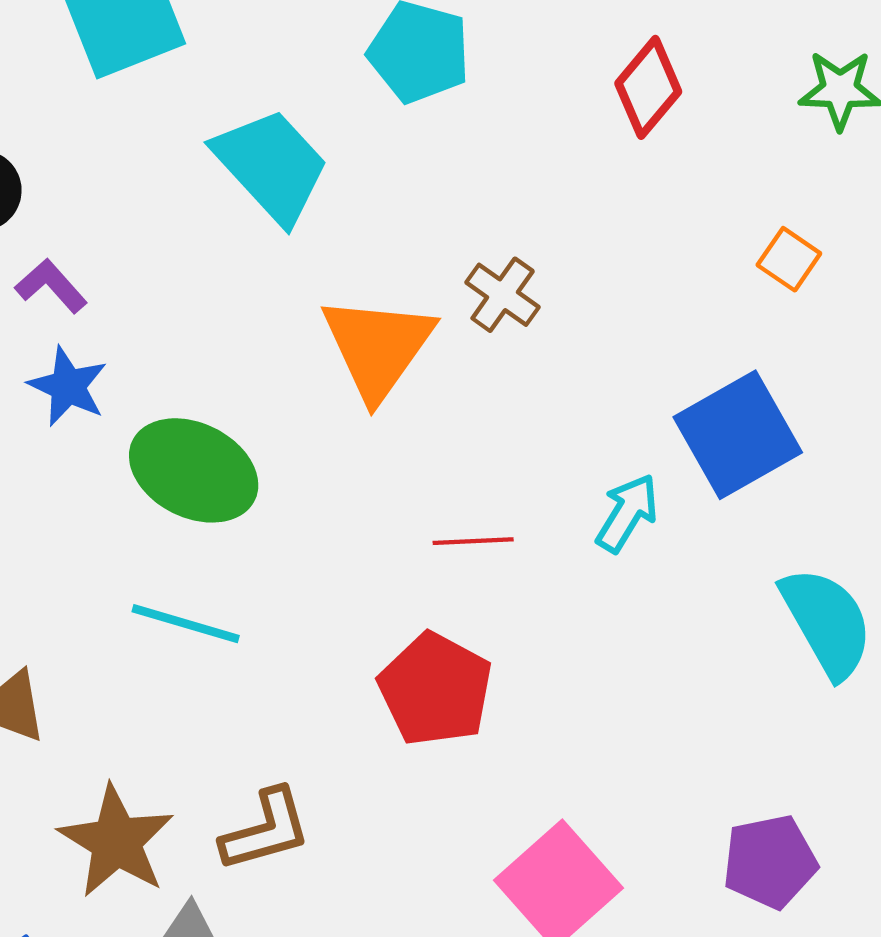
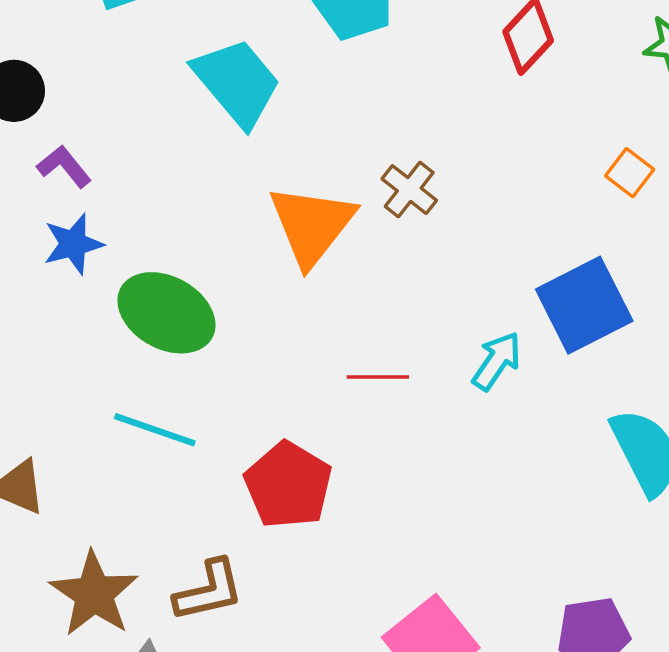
blue star: (68, 386) -> (73, 244), turned 30
red pentagon: (435, 689) -> (288, 485), moved

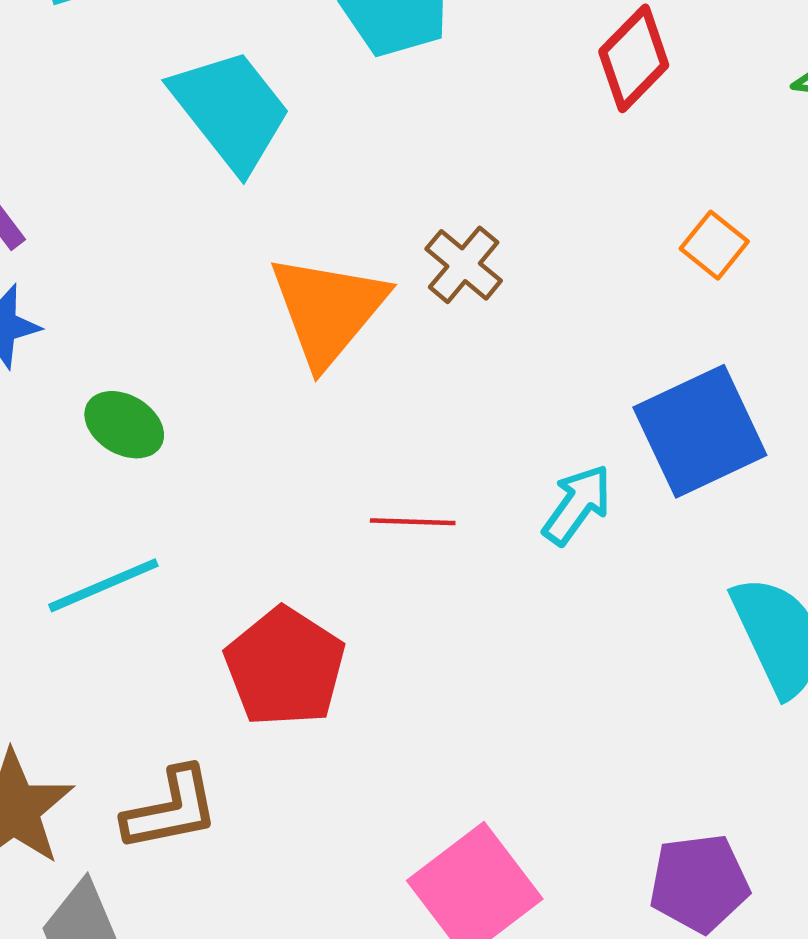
orange square: (630, 173) -> (714, 245), moved
green ellipse: (166, 313) -> (124, 425), size x0.6
cyan line: (155, 430) -> (103, 585), turned -44

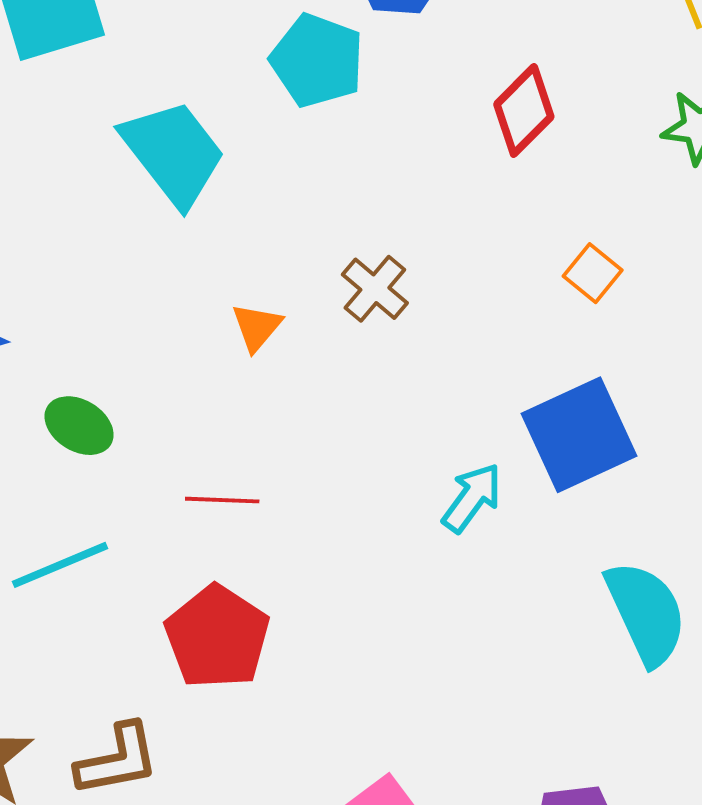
orange triangle: (328, 310) -> (257, 327), size x0.5
red line: (413, 522) -> (222, 500), moved

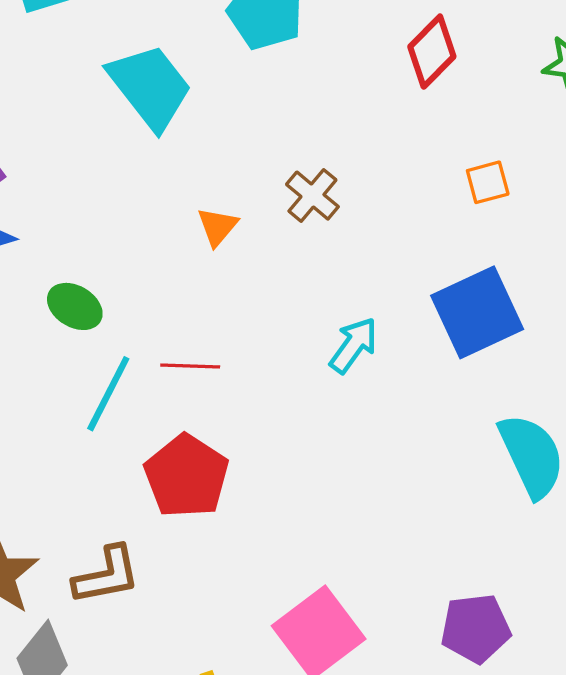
orange square: (593, 273) -> (488, 182), turned 36
cyan arrow: (472, 498) -> (354, 345), moved
cyan line: (60, 565) -> (108, 394), moved, turned -40

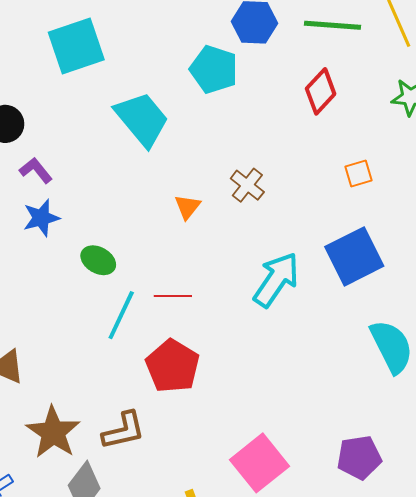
cyan arrow: (354, 345) -> (276, 280), size x1.5

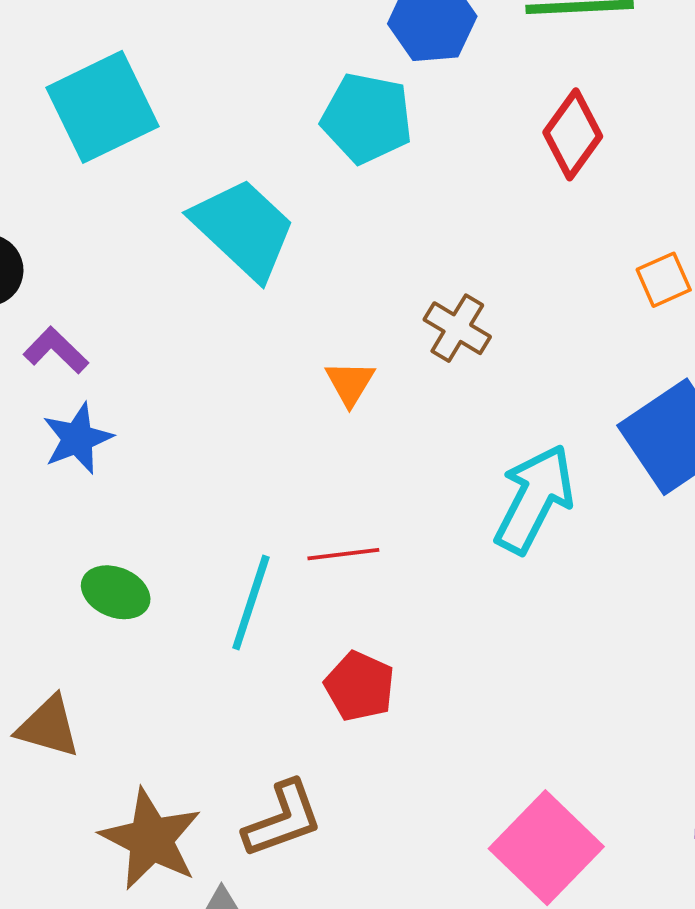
green ellipse: (98, 260) -> (116, 592), moved
red pentagon: (173, 366) -> (360, 686), size x0.7

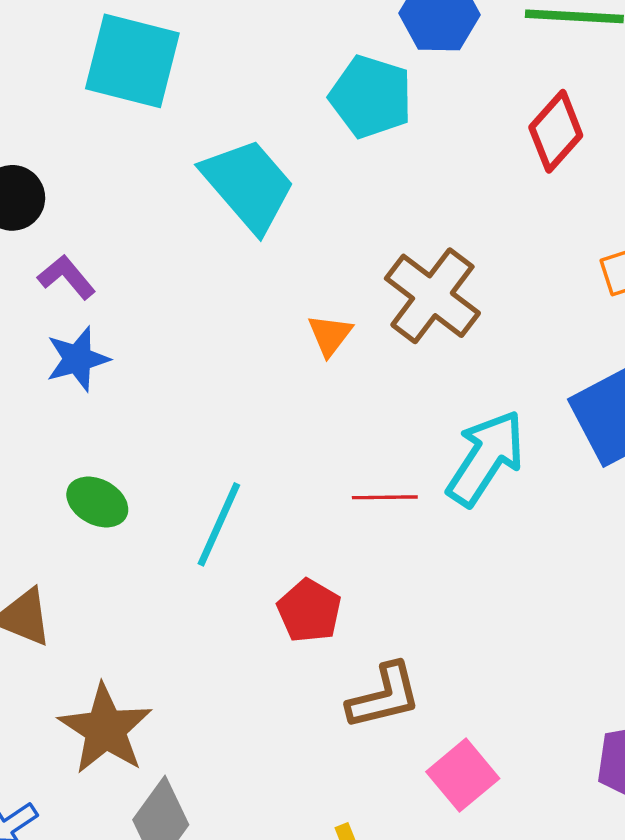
cyan square: (102, 107) -> (132, 61), turned 34
brown cross: (457, 328) -> (432, 296), size x1.6
red line: (343, 554) -> (385, 497), moved
brown L-shape: (283, 819) -> (384, 696), moved
pink square: (546, 848) -> (463, 775), size x0.7

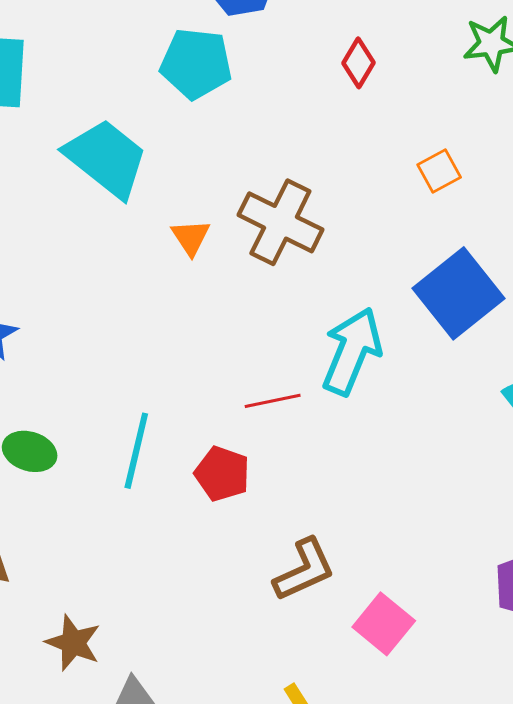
red diamond: (556, 131) -> (358, 63), size x0.7
orange triangle: (330, 335) -> (191, 237), moved
red pentagon: (309, 611) -> (222, 474), moved
brown star: (105, 729) -> (73, 643), size x0.7

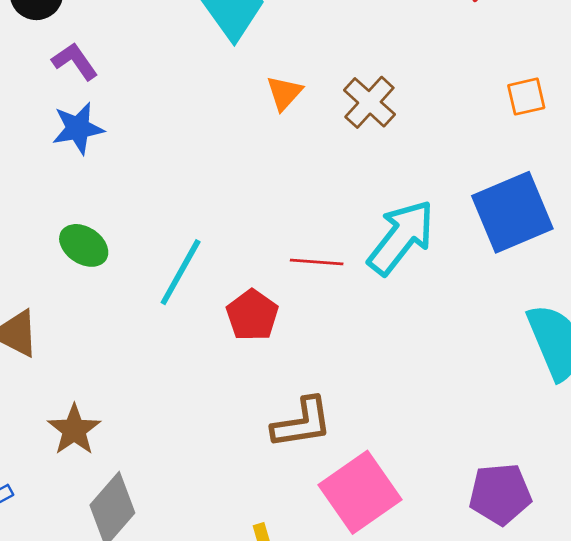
brown cross: (280, 222) -> (369, 102), size x0.7
pink square: (384, 624) -> (360, 492), size x1.4

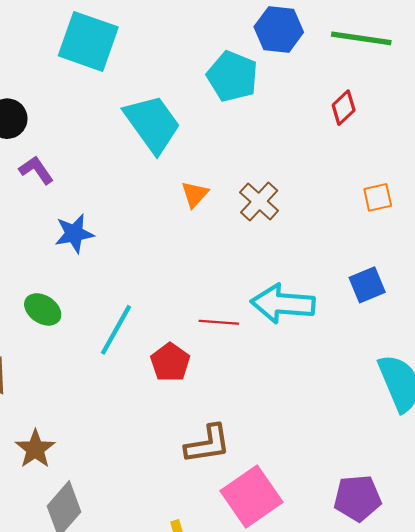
blue star: (78, 128) -> (74, 234), moved
blue square: (512, 212) -> (367, 285), size x0.6
cyan arrow: (401, 237) -> (283, 304), turned -124

